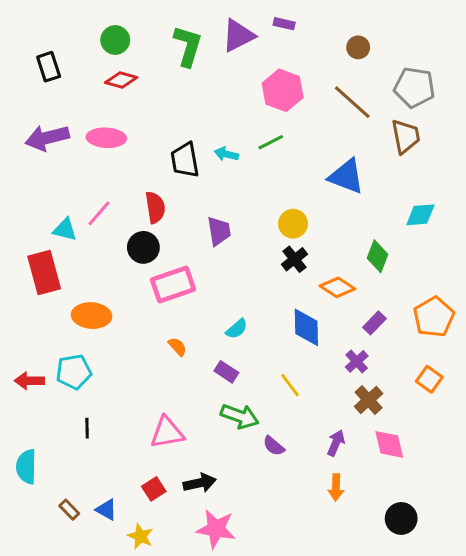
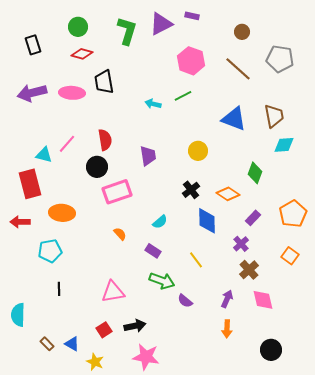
brown trapezoid: (406, 136) -> (274, 116), moved
black trapezoid: (185, 160) -> (104, 82), moved
black cross: (294, 259) -> (191, 190), moved
red arrow: (29, 381) -> (20, 222), moved

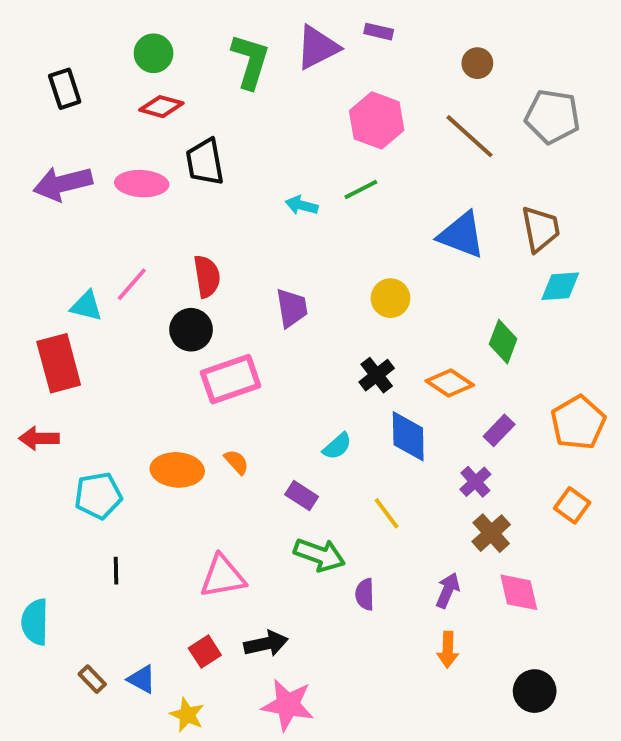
orange ellipse: (62, 213) -> (177, 470), moved
cyan semicircle: (160, 222) -> (337, 446), moved
purple semicircle: (185, 301) -> (365, 594), turned 49

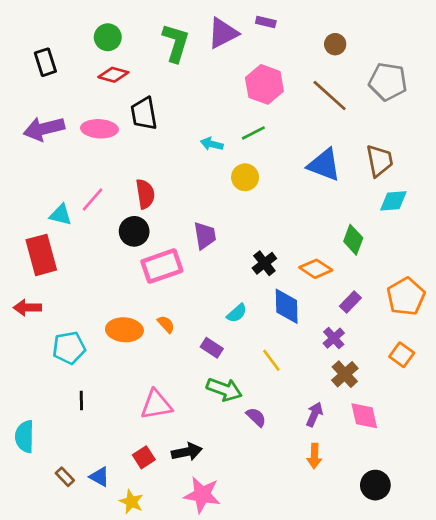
yellow circle: (390, 298) -> (245, 177), moved
purple trapezoid: (292, 308) -> (205, 236), moved
purple semicircle: (365, 594) -> (256, 417), turned 135

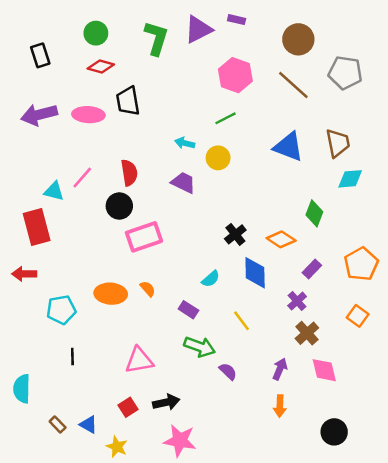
brown circle: (335, 44) -> (298, 39), size x1.6
cyan arrow: (212, 144) -> (185, 143), moved
purple trapezoid: (205, 236) -> (184, 183), moved, turned -55

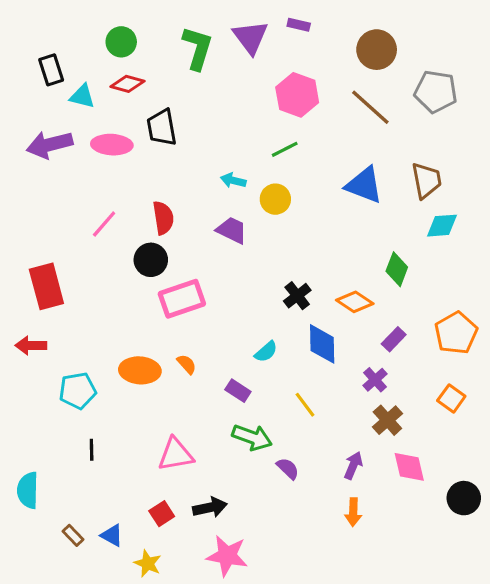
purple triangle: (198, 29) -> (250, 37), turned -40
cyan triangle: (54, 191) -> (82, 96), moved
black circle: (334, 432) -> (464, 498), moved

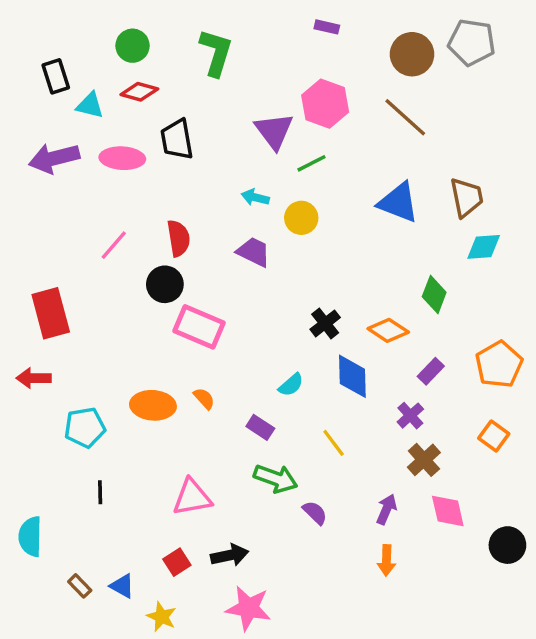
purple triangle: (250, 37) -> (274, 131), moved
gray pentagon: (436, 92) -> (472, 42), moved
pink rectangle: (182, 299) -> (199, 327), turned 42

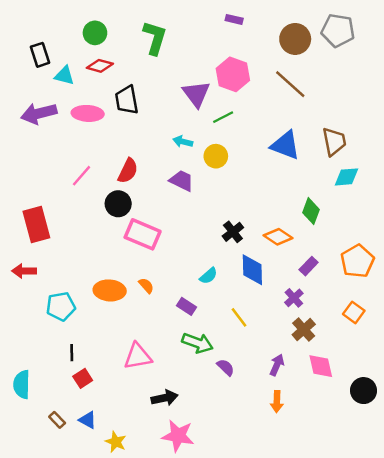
red semicircle: (179, 238) -> (128, 171), turned 35
red square: (177, 562) -> (83, 378), moved

